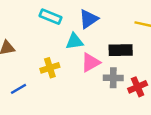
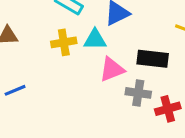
yellow cross: (50, 68) -> (64, 42), moved

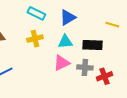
cyan triangle: (95, 40) -> (65, 42), moved
pink triangle: (112, 69) -> (62, 63), moved

